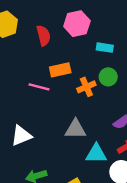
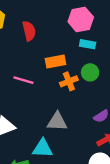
pink hexagon: (77, 24) -> (81, 19), moved
orange rectangle: (60, 70) -> (55, 62), moved
cyan triangle: (96, 154) -> (43, 148), moved

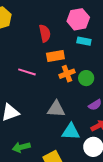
red semicircle: (29, 31) -> (45, 33), moved
green circle: (90, 72) -> (86, 78), moved
cyan triangle: (43, 148) -> (71, 132), moved

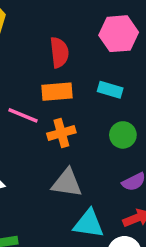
cyan rectangle: (84, 41) -> (110, 90), moved
orange rectangle: (55, 56) -> (57, 92), moved
orange cross: (67, 74) -> (61, 133), moved

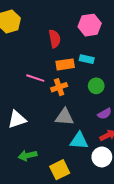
orange rectangle: (57, 92) -> (65, 64), moved

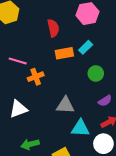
cyan rectangle: (87, 59) -> (86, 47), turned -56
pink line: (35, 78) -> (18, 61), moved
orange cross: (59, 87) -> (36, 77), moved

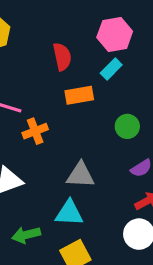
cyan rectangle: (86, 47) -> (111, 69), moved
cyan triangle: (80, 128) -> (69, 213), moved

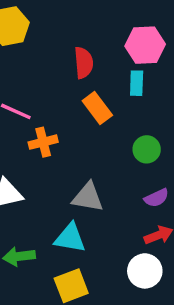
cyan rectangle: (111, 69) -> (137, 83), turned -50
orange rectangle: (79, 95) -> (97, 108), turned 56

